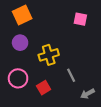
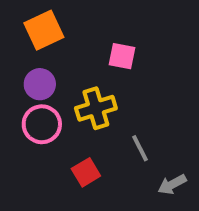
pink square: (80, 19) -> (122, 56), moved
pink circle: (18, 78) -> (42, 124), moved

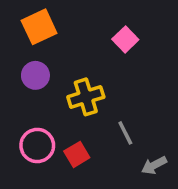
pink square: (122, 56) -> (125, 39), moved, turned 35
pink circle: (42, 124) -> (37, 145), moved

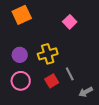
purple circle: (35, 75) -> (20, 55), moved
red square: (77, 154) -> (52, 81), moved

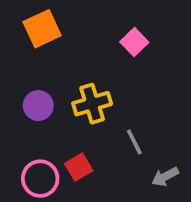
pink circle: (21, 81) -> (40, 179), moved
red square: (52, 81) -> (79, 167), moved

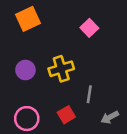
gray line: (134, 142) -> (89, 94), turned 36
red square: (79, 167) -> (66, 115), moved

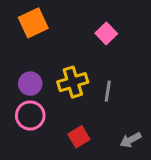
gray line: (89, 94) -> (108, 91), moved
pink circle: (27, 119) -> (30, 116), moved

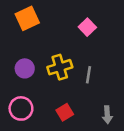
pink circle: (30, 116) -> (21, 108), moved
gray arrow: (131, 140) -> (107, 115), turned -66

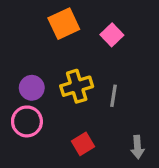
orange square: (27, 18) -> (64, 24), moved
pink circle: (21, 108) -> (27, 121), moved

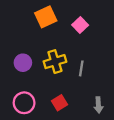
pink circle: (27, 121) -> (24, 103), moved

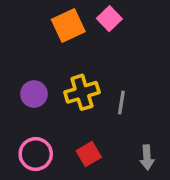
pink square: (80, 25) -> (109, 19), moved

